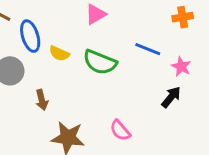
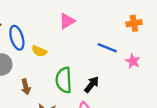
green semicircle: (100, 62) -> (64, 80), moved, turned 65
black arrow: (171, 97) -> (92, 85), moved

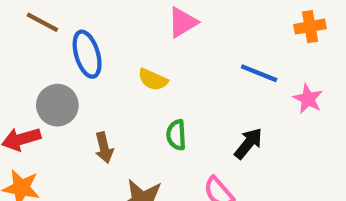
yellow semicircle: (39, 51) -> (153, 80), moved
green semicircle: (64, 80) -> (176, 135), size x0.6
black arrow: (92, 85) -> (248, 143), moved

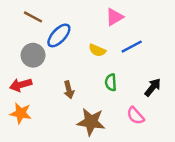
blue ellipse: (87, 54) -> (59, 35), turned 60
blue line: (259, 73) -> (132, 47), moved, turned -50
gray circle: (57, 105) -> (33, 55), moved

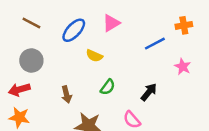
blue ellipse: (59, 35) -> (74, 30), moved
blue line: (132, 47) -> (155, 44), moved
green semicircle: (111, 82) -> (108, 87), turned -140

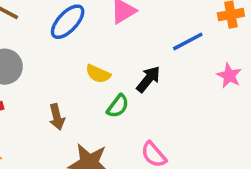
yellow semicircle: (94, 56) -> (98, 74), moved
black arrow: (149, 92) -> (148, 79), moved

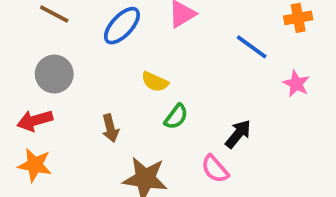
blue line: (188, 41) -> (252, 47), turned 64
black arrow: (148, 79) -> (238, 134), moved

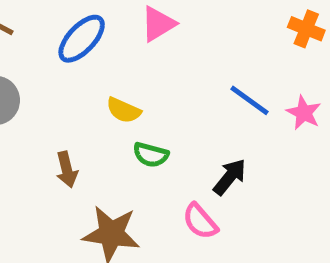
orange cross: (298, 18) -> (306, 29), turned 32
blue line: (252, 47) -> (249, 100), moved
green semicircle: (176, 117) -> (151, 155), turned 68

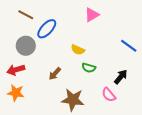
blue ellipse: (82, 39) -> (47, 29), moved
brown arrow: (67, 170) -> (55, 74), turned 56

